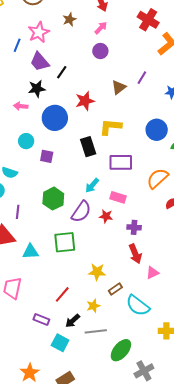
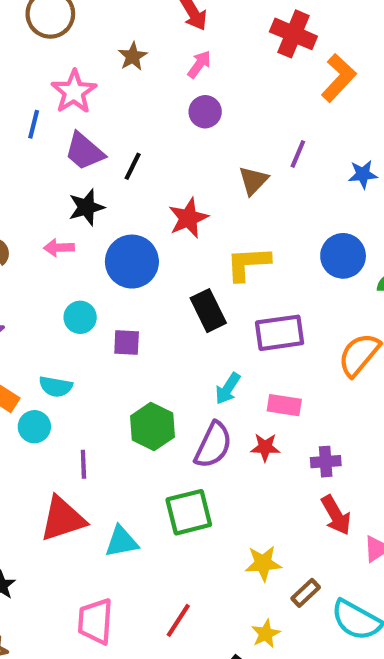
red line: (62, 294) -> (178, 620), moved

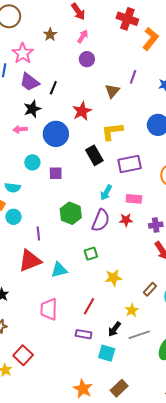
cyan semicircle: (56, 387) -> (13, 188), moved
green square: (189, 512) -> (91, 254), size x0.6
yellow star: (263, 563) -> (113, 278), moved

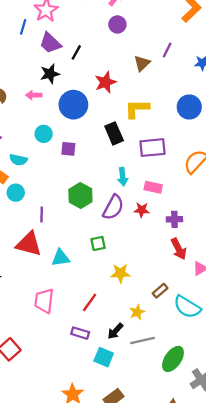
cyan arrow: (106, 193) -> (123, 177), turned -42
red triangle: (30, 261) -> (29, 244), turned 30

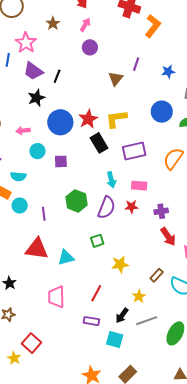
red star: (105, 82) -> (88, 119), moved
pink arrow: (34, 95) -> (23, 131), moved
purple line: (42, 214) -> (44, 214), moved

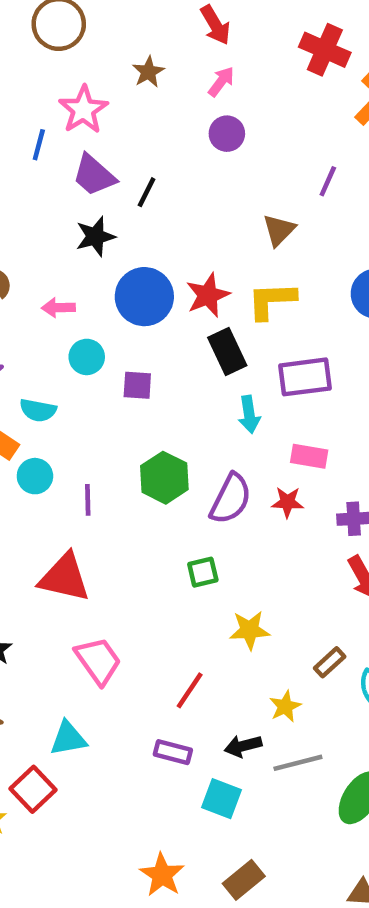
brown triangle: (116, 79) -> (279, 230), moved
cyan arrow: (111, 180) -> (249, 415), moved
cyan triangle: (66, 258) -> (68, 739), moved
pink trapezoid: (56, 297) -> (98, 661), moved, turned 140
black arrow: (122, 315) -> (243, 746), turned 35

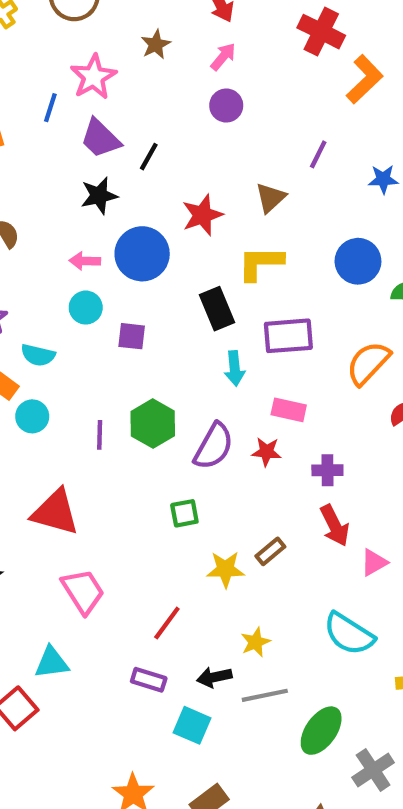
red star: (208, 295) -> (202, 215), moved
pink arrow: (58, 308) -> (85, 261), moved
purple line: (88, 500) -> (100, 435), moved
brown rectangle: (330, 662) -> (270, 551), moved

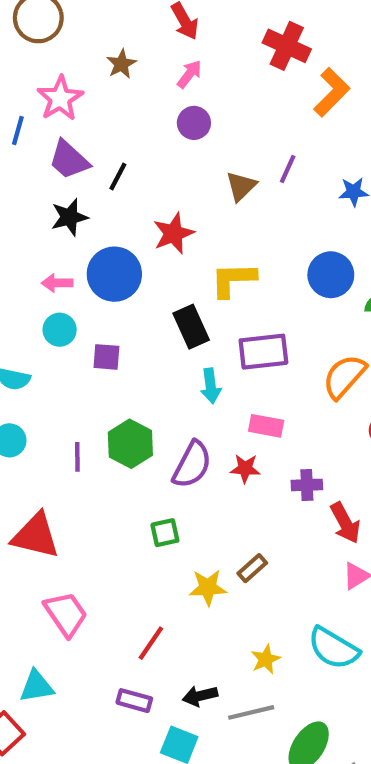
brown triangle: (271, 198) -> (241, 186), moved
red arrow: (335, 525) -> (345, 523), moved
yellow star: (255, 642) -> (266, 659), moved

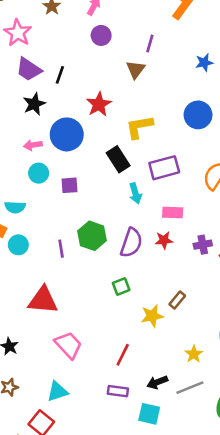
purple line: (288, 169) -> (150, 44), moved

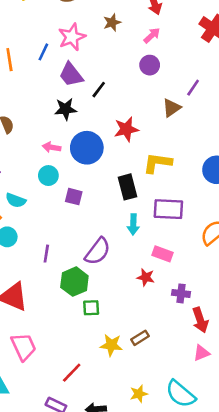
green hexagon: (92, 236) -> (74, 282), moved
purple semicircle: (131, 243) -> (98, 251), moved

